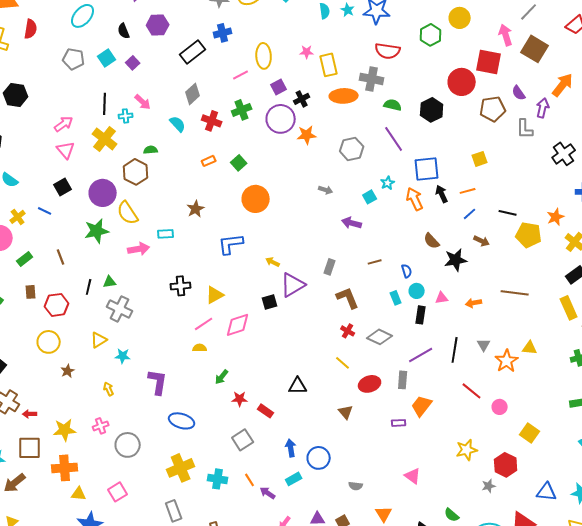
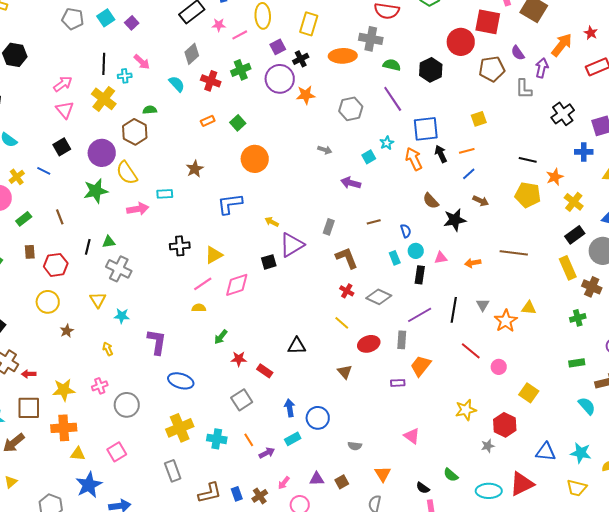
pink star: (307, 52) -> (219, 25), moved
yellow rectangle: (329, 65) -> (309, 24), moved, turned 30
black line: (508, 213) -> (528, 160), moved
yellow triangle: (99, 340) -> (98, 300), turned -30
purple arrow: (268, 493) -> (267, 453), turned 119

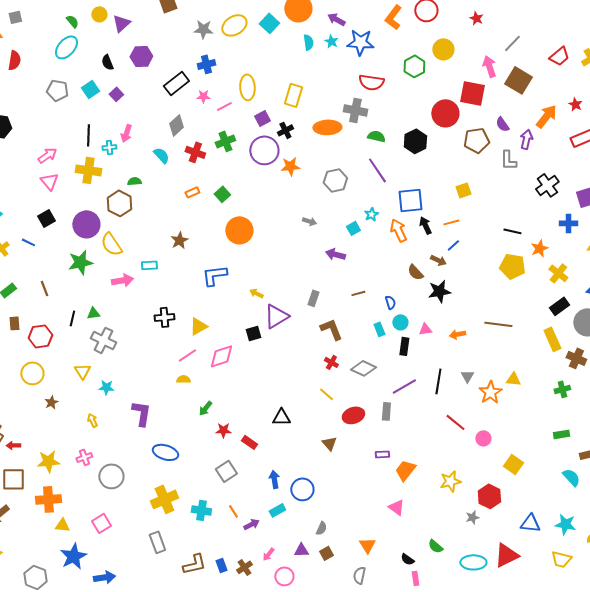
pink arrow: (142, 62) -> (126, 133), turned 66
yellow cross: (104, 99) -> (88, 170), turned -30
brown arrow: (481, 201) -> (438, 260), moved
orange trapezoid: (421, 366) -> (405, 470), moved
gray semicircle: (355, 446) -> (321, 528), moved, turned -72

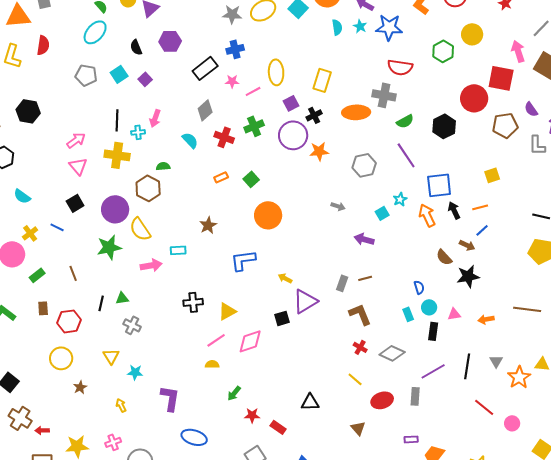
green semicircle: (376, 136) -> (405, 121), turned 138
brown line: (358, 293) -> (365, 278), moved
gray cross: (103, 340) -> (132, 325), size x0.7

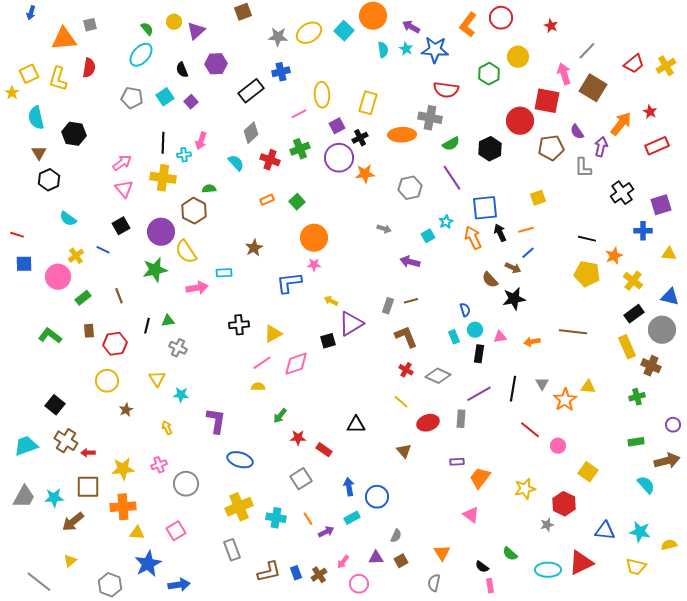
pink star: (232, 81) -> (314, 265), moved

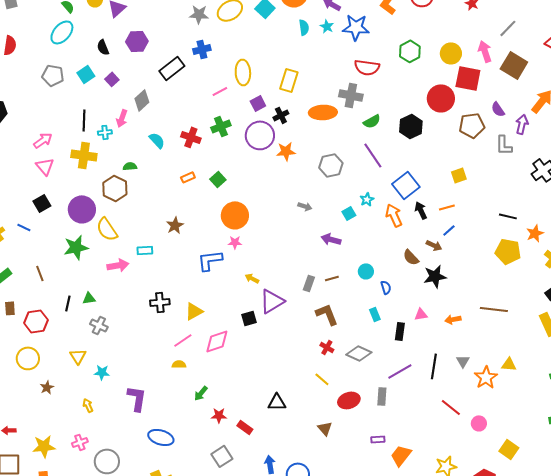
yellow circle: (518, 57) -> (451, 53), moved
gray diamond: (251, 133) -> (142, 100), moved
blue square: (485, 208) -> (406, 185), turned -32
cyan circle: (475, 330) -> (366, 271), moved

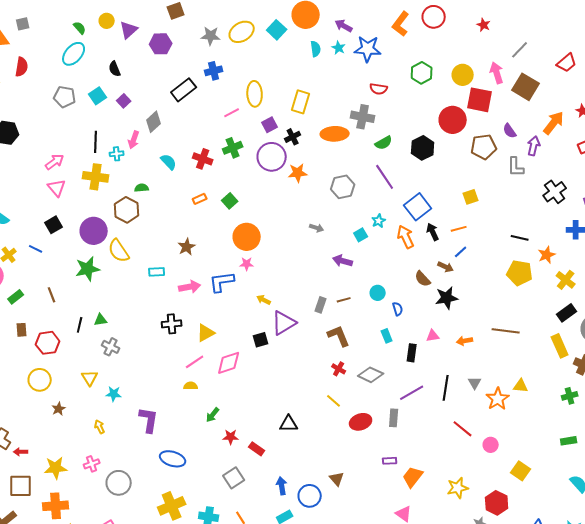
purple hexagon: (137, 41) -> (161, 44), moved
red semicircle: (367, 67) -> (379, 89), size x0.7
pink arrow: (118, 265) -> (190, 287), moved
brown triangle: (325, 428) -> (337, 479), moved

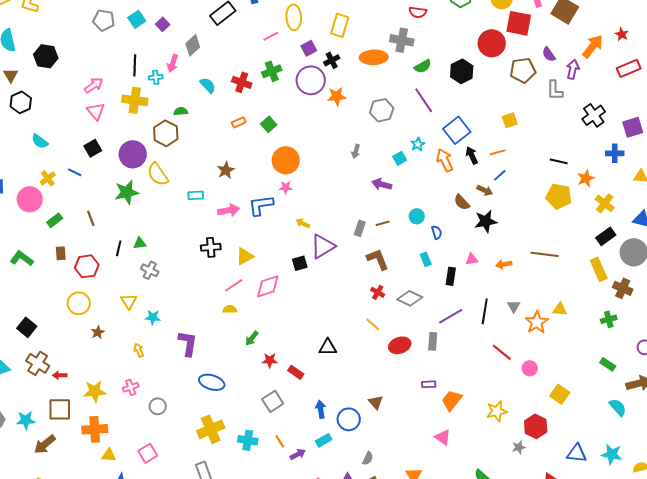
gray arrow: (317, 228) -> (356, 151), turned 88
green rectangle: (569, 441) -> (608, 364), turned 42
gray circle: (119, 483) -> (158, 406), size x0.7

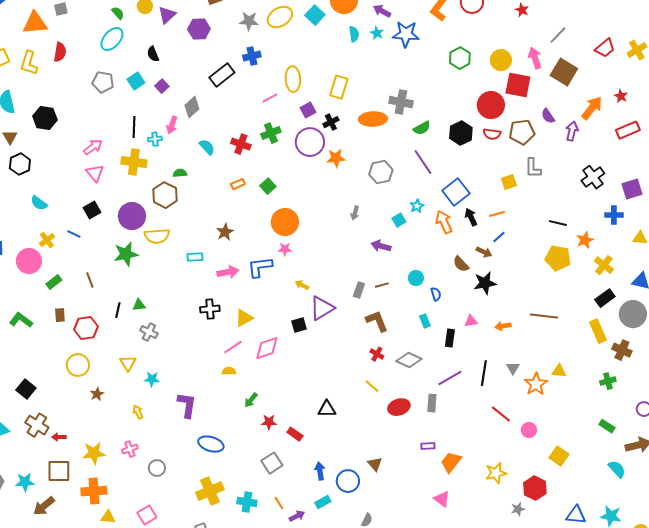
red semicircle: (418, 12) -> (492, 134), moved
gray L-shape: (555, 90) -> (533, 168), moved
yellow semicircle: (158, 174) -> (157, 236), turned -60

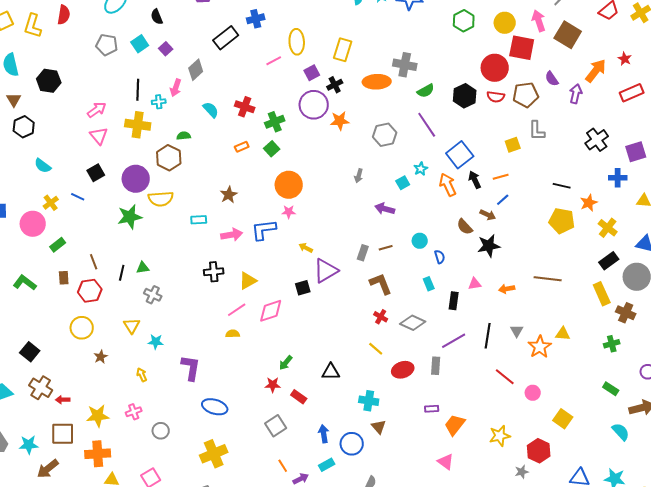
green cross: (271, 133) -> (275, 122), moved
brown line: (90, 280) -> (94, 262), moved
green arrow: (251, 400) -> (286, 363), moved
cyan cross: (247, 502) -> (369, 401), moved

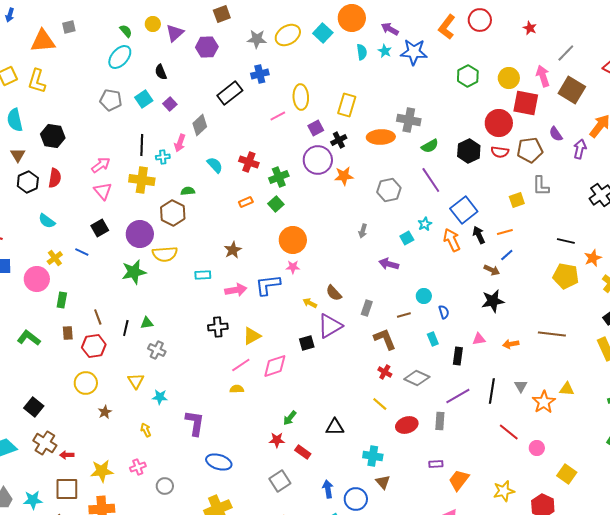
red semicircle: (64, 15) -> (55, 178), moved
brown semicircle: (465, 227) -> (334, 293), moved
green rectangle: (58, 245) -> (62, 300), turned -42
brown line: (386, 248) -> (404, 315), moved

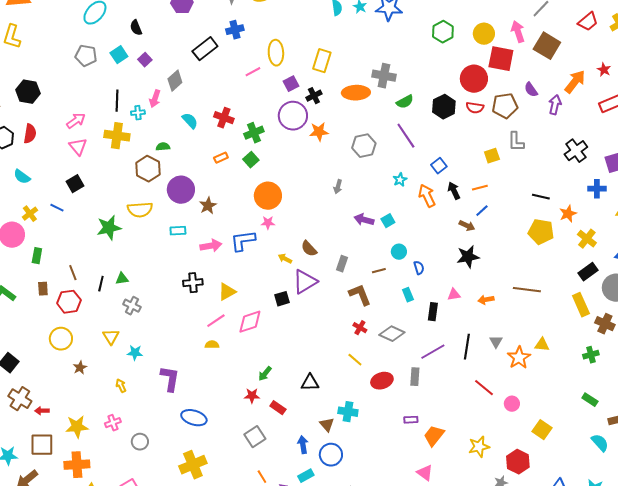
blue square: (464, 210) -> (439, 166), size x0.6
purple circle: (140, 234) -> (181, 190), moved
cyan square: (407, 238) -> (388, 221), moved
brown triangle: (383, 482) -> (327, 425), moved

